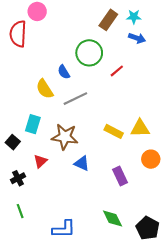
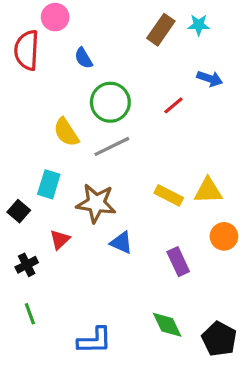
blue arrow: (137, 38) -> (210, 79), moved
green circle: (89, 53) -> (110, 102), moved
blue semicircle: (64, 72) -> (84, 58), moved

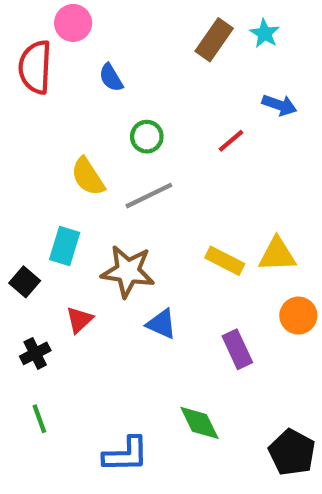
cyan star: (199, 25) -> (265, 33), turned 30
green circle: (110, 102) -> (147, 137), size x0.6
green diamond: (167, 325) -> (199, 423), moved

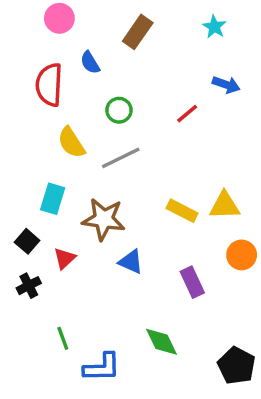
brown rectangle: (214, 40) -> (138, 32), moved
red semicircle: (35, 67) -> (49, 85), moved
black square: (25, 282) -> (27, 241), moved
green line: (39, 419) -> (63, 338), moved

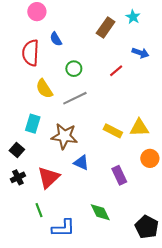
brown rectangle: (138, 32) -> (106, 27), moved
red triangle: (65, 258) -> (49, 177), moved, size x1.6

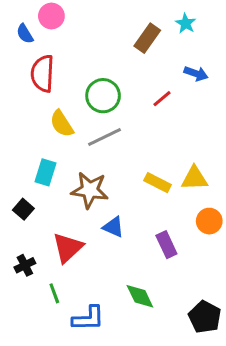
blue semicircle: (56, 39) -> (25, 34), moved
green circle: (74, 69) -> (103, 96), size x1.5
black cross: (18, 177) -> (25, 265), moved

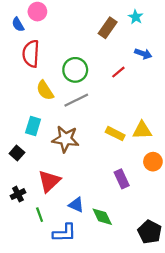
blue triangle: (113, 227) -> (76, 205), moved

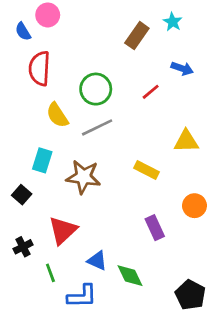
yellow triangle: (142, 130) -> (186, 141), moved

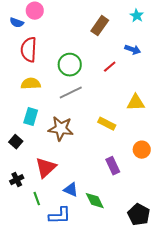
cyan star: (173, 22) -> (137, 16), moved
blue semicircle: (23, 31) -> (17, 23), turned -40
yellow semicircle: (57, 115) -> (31, 84), moved, turned 120

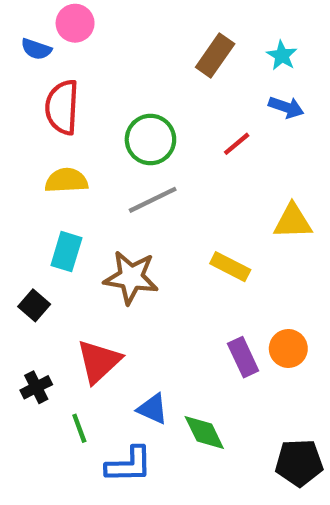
cyan star: (137, 16) -> (282, 56), moved
orange circle: (142, 150) -> (288, 348), moved
black pentagon: (139, 215) -> (299, 463), turned -30

